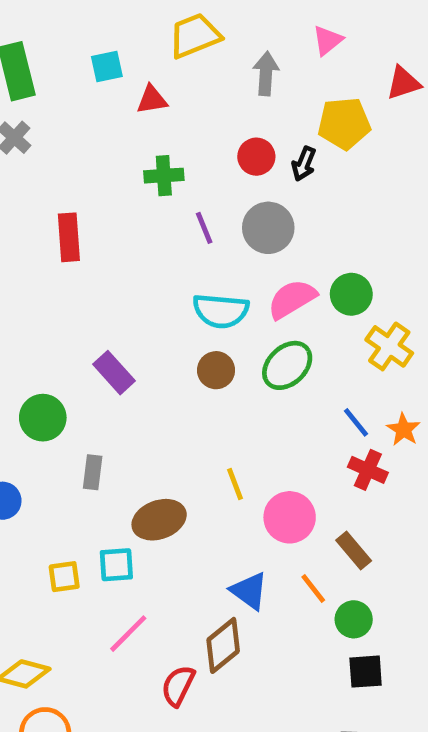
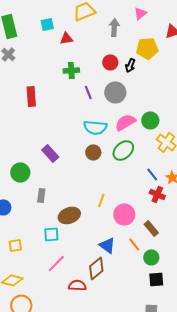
yellow line: (235, 484) -> (101, 200), turned 40
yellow square: (64, 577) -> (15, 245), moved
red semicircle: (178, 686) -> (77, 285), turned 66

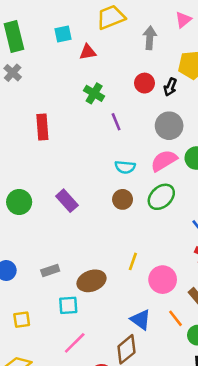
green cross: (71, 70) -> (94, 93), turned 35
gray circle: (115, 92) -> (169, 126), moved
cyan semicircle: (95, 127) -> (125, 167), size x0.7
green circle: (20, 172) -> (19, 202), moved
gray rectangle: (41, 195) -> (50, 271), moved, turned 64

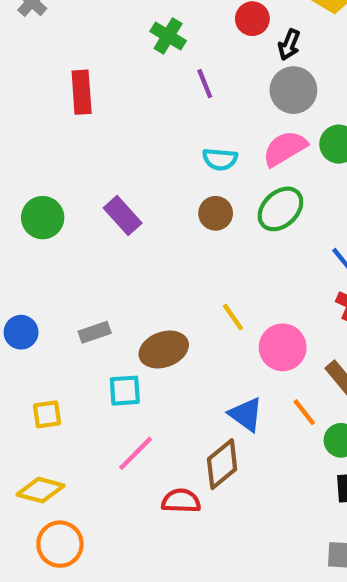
black arrow: (170, 87) -> (289, 45), moved
yellow line: (133, 261) -> (233, 317), turned -54

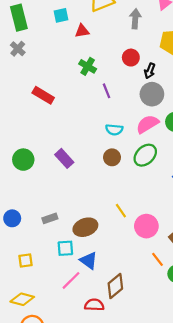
red rectangle: (82, 92) -> (43, 95), turned -55
blue triangle: (246, 414) -> (89, 260), moved

